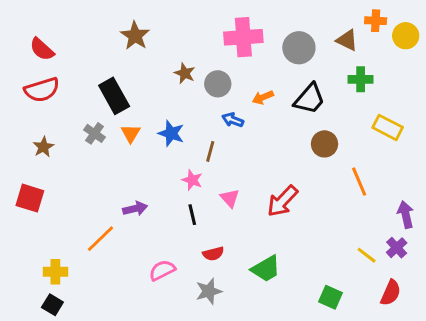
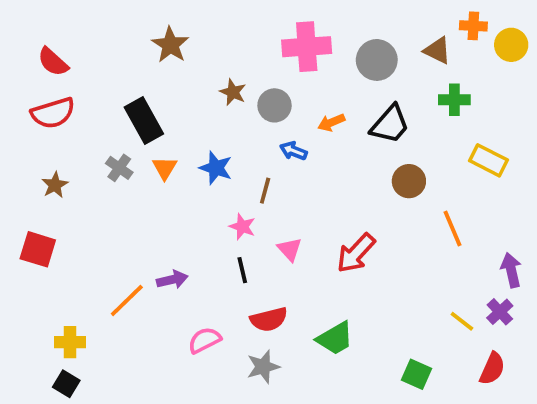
purple arrow: (135, 209) -> (172, 280), moved
red semicircle: (213, 254) -> (269, 319), size x1.4

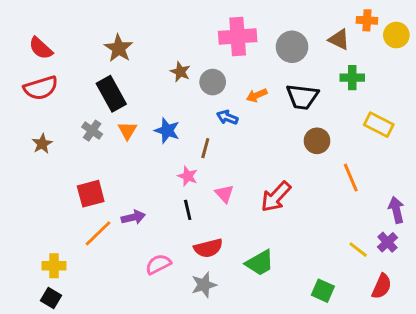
brown star: (170, 45) -> (119, 48), moved
black trapezoid: (390, 124) -> (302, 97), turned 56
red square: (38, 249) -> (91, 194), moved, turned -32

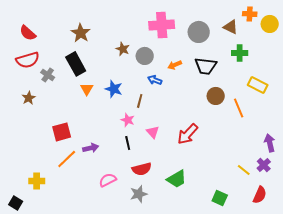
gray cross: (92, 131) -> (48, 75), moved
orange line: (351, 178) -> (239, 108), moved
black square: (51, 298) -> (16, 203), moved

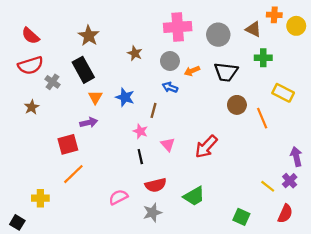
gray circle: (145, 56) -> (170, 61), moved
purple arrow: (91, 148) -> (89, 122), moved

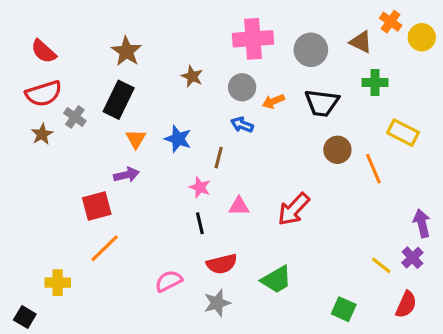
orange cross: (274, 15) -> (391, 22), turned 32
black rectangle: (83, 70) -> (119, 100), turned 55
brown star: (32, 107) -> (42, 134), moved
pink triangle: (168, 144) -> (239, 206), turned -48

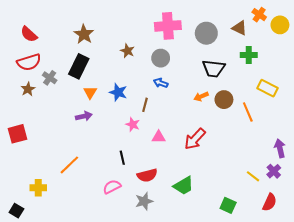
orange arrow: (273, 101) -> (201, 96), moved
red square: (97, 206) -> (18, 134), moved
black line: (200, 223) -> (122, 158), moved

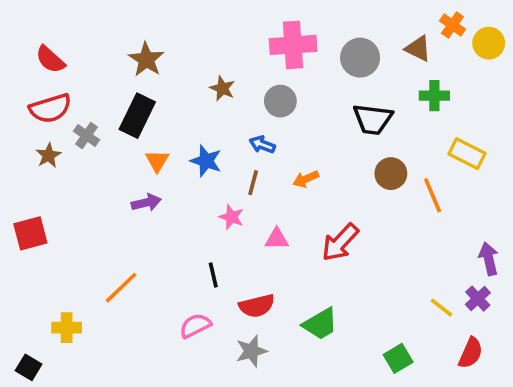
blue arrow: (161, 83) -> (262, 145), moved
orange arrow: (201, 96) -> (306, 179), moved
green square: (228, 205) -> (398, 358), turned 35

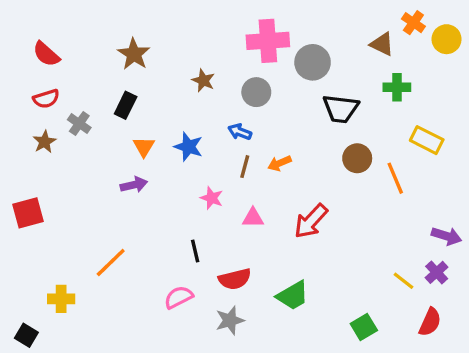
gray circle: (360, 58) -> (313, 62), moved
red semicircle: (50, 108) -> (46, 99), size x0.7
black rectangle: (137, 116) -> (126, 105), size x0.7
brown line: (253, 183) -> (245, 167), moved
purple arrow: (489, 259) -> (447, 236), turned 120

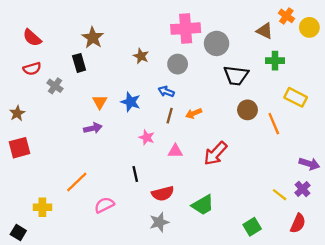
black rectangle: (126, 105) -> (79, 63), moved, turned -42
brown star: (45, 142) -> (17, 113), moved
pink semicircle: (179, 297) -> (104, 205), moved

